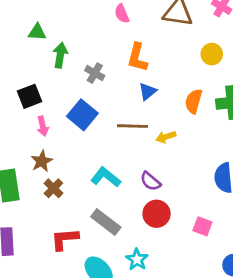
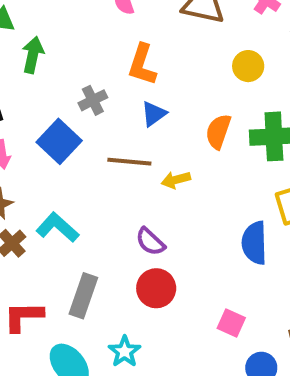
gray cross: (95, 73) -> (93, 100), moved, turned 30
cyan L-shape: (106, 177) -> (57, 227), moved
gray rectangle: (106, 222) -> (83, 296), turned 68
pink square: (202, 226) -> (231, 323), moved

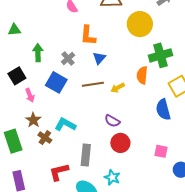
green arrow: (33, 55) -> (38, 53), moved
yellow circle: (248, 66) -> (140, 24), size x1.6
orange semicircle: (218, 132) -> (142, 75), moved

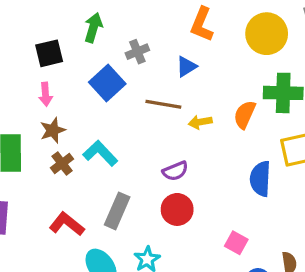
orange L-shape: (88, 35) -> (202, 24), moved
pink arrow: (30, 95) -> (46, 94), moved
purple semicircle: (112, 121) -> (175, 171), turned -70
red L-shape: (59, 172) -> (67, 224), turned 35

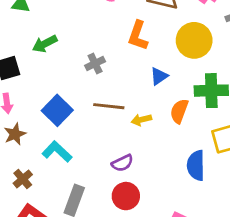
green arrow: (93, 28) -> (45, 44), turned -130
gray cross: (137, 52) -> (95, 64), moved
blue triangle: (186, 67) -> (159, 76), moved
blue square: (107, 83) -> (57, 110), moved
brown cross: (62, 163) -> (23, 179), moved

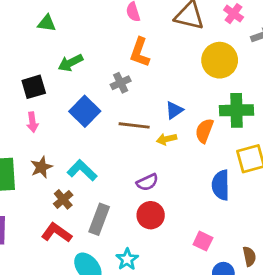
orange L-shape: (138, 36) -> (140, 52), moved
blue triangle: (159, 76) -> (174, 110), moved
blue square: (57, 110) -> (85, 111), moved
brown star: (15, 134) -> (41, 167), moved
brown cross: (23, 179) -> (63, 199), moved

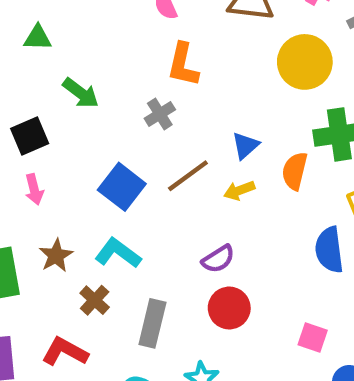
green arrow: (70, 63) -> (81, 93), turned -110
blue square: (85, 111) -> (122, 187), moved
brown line: (134, 125) -> (188, 176), turned -36
red L-shape: (56, 233) -> (65, 352), moved

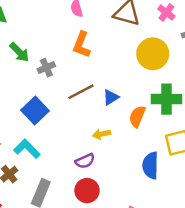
gray cross: (160, 114) -> (46, 68), moved
brown line: (188, 176) -> (81, 92), moved
yellow arrow: (239, 190) -> (102, 134), moved

